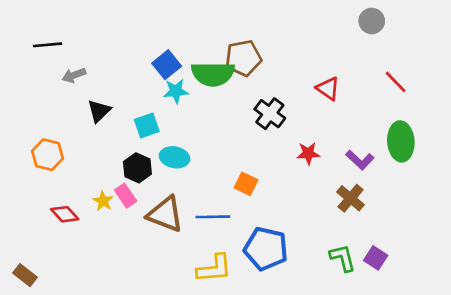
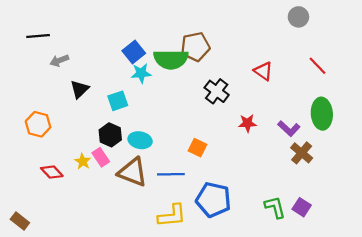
cyan ellipse: (175, 157) -> (140, 140), moved
brown cross: (351, 198) -> (302, 153), moved

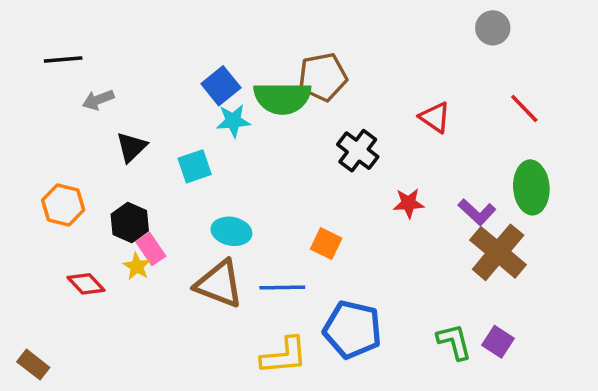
black hexagon: (110, 135) -> (130, 223), moved
brown cross: (302, 153) -> (498, 252), size x1.5
pink rectangle: (101, 157) -> (151, 249), moved

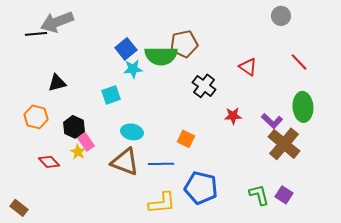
gray arrow: (98, 100) -> (57, 22), moved, size x1.8
black triangle: (132, 147) -> (57, 83), moved, turned 30

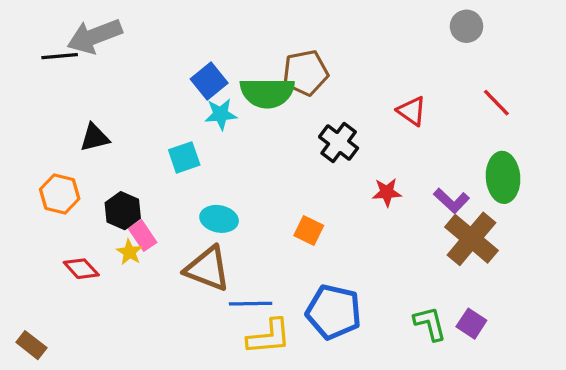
blue line: (161, 164) -> (251, 304), moved

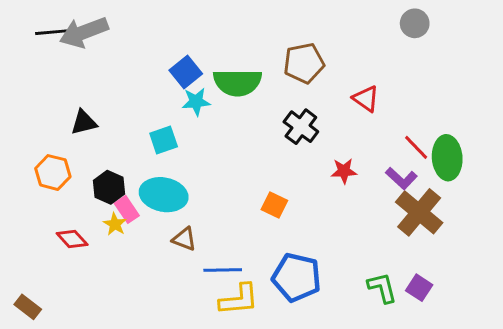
black line: (60, 56) -> (51, 32), moved
brown pentagon: (305, 73) -> (304, 63), moved
red line: (496, 103) -> (416, 147), moved
cyan ellipse: (219, 219) -> (164, 195), moved, size x1.4
brown triangle: (207, 269) -> (184, 239), size x0.6

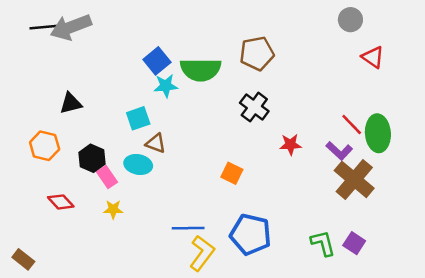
red triangle: (366, 99) -> (373, 57), moved
cyan ellipse: (164, 195) -> (138, 164), size x0.7
yellow star: (115, 224) -> (113, 209), moved, turned -30
brown triangle: (184, 239) -> (156, 143), moved
yellow L-shape: (239, 300) -> (202, 253), turned -48

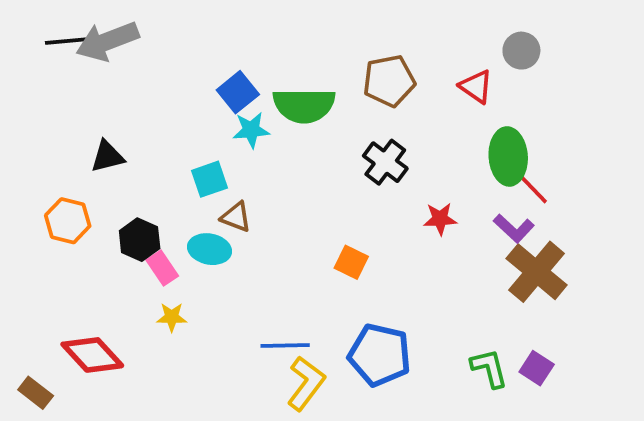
gray circle: (350, 20) -> (521, 51), moved
red triangle: (373, 57) -> (476, 87), moved
green ellipse: (378, 133) -> (508, 156), moved
red diamond: (61, 202) -> (92, 355), moved, size x1.5

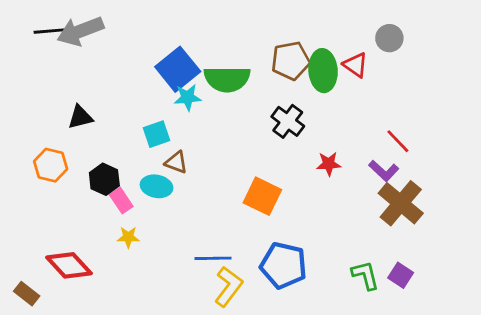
blue square: (238, 92) -> (178, 69), size x1.4
green ellipse: (508, 156) -> (323, 71), moved
orange square: (351, 262) -> (262, 196), size x1.5

